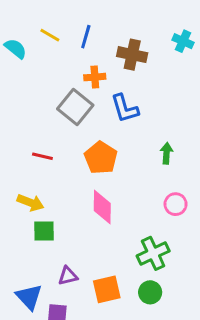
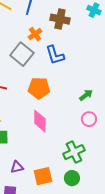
orange cross: (95, 77) -> (35, 34), turned -32
green arrow: (167, 153) -> (86, 95), moved, turned 48
orange pentagon: (101, 158) -> (39, 88), turned -30

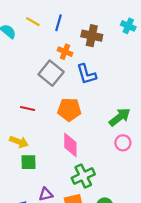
orange cross: (35, 34) -> (65, 52), turned -32
green arrow: (86, 95) -> (120, 117), size x1.5
green cross: (74, 152) -> (83, 176), moved

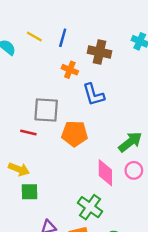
gray square: (51, 73) -> (46, 110), moved, turned -35
pink diamond: (70, 145) -> (105, 173), moved
green cross: (83, 176) -> (90, 207), turned -30

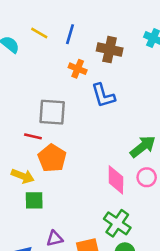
orange pentagon: (75, 134) -> (52, 158), moved, turned 30
green cross: (90, 207) -> (117, 223), moved

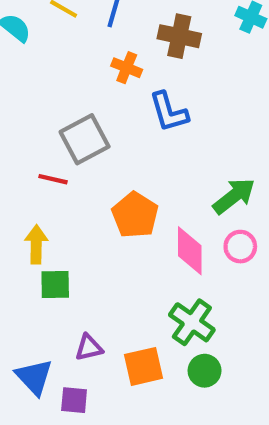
gray square: (52, 112) -> (85, 139), turned -32
orange pentagon: (52, 158) -> (135, 215), moved
yellow arrow: (23, 176) -> (36, 244), turned -110

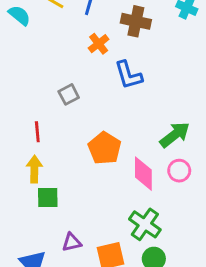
orange cross: (127, 68) -> (99, 44), turned 30
gray square: (85, 139) -> (69, 94), size x0.6
red line: (53, 179) -> (37, 132), moved, turned 72

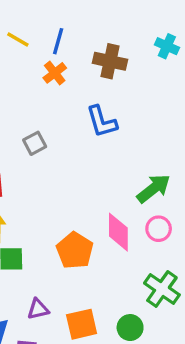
orange cross: (99, 44) -> (55, 73), moved
orange pentagon: (105, 148) -> (75, 250), moved
green cross: (145, 224) -> (162, 289), moved

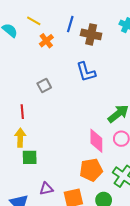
blue line: (58, 41) -> (70, 24), moved
orange cross: (55, 73) -> (46, 41), moved
orange pentagon: (75, 250) -> (91, 170), moved, turned 30

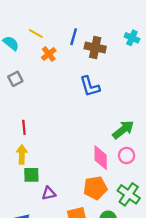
gray square: (44, 86) -> (15, 79), moved
purple triangle: (46, 189) -> (49, 193), moved

